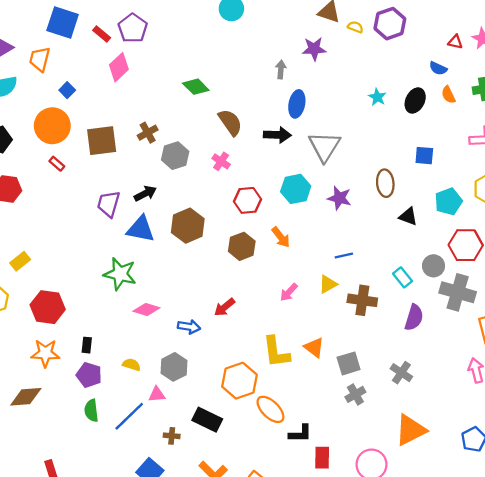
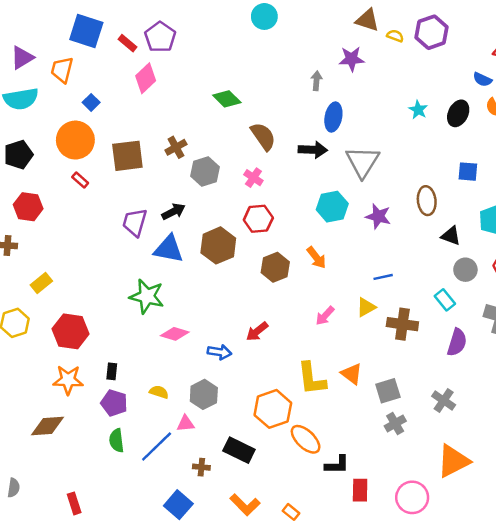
red hexagon: (247, 200) -> (258, 219), moved
gray circle: (434, 266) -> (465, 270), moved

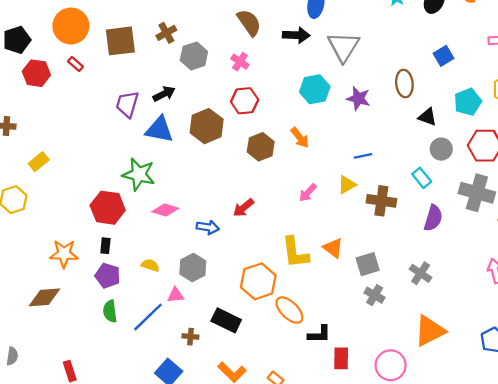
blue square: (468, 172) -> (444, 56), turned -36
red hexagon: (28, 207) -> (36, 73), moved
red hexagon: (71, 331) -> (108, 208), moved
gray cross: (395, 424) -> (375, 295), turned -30

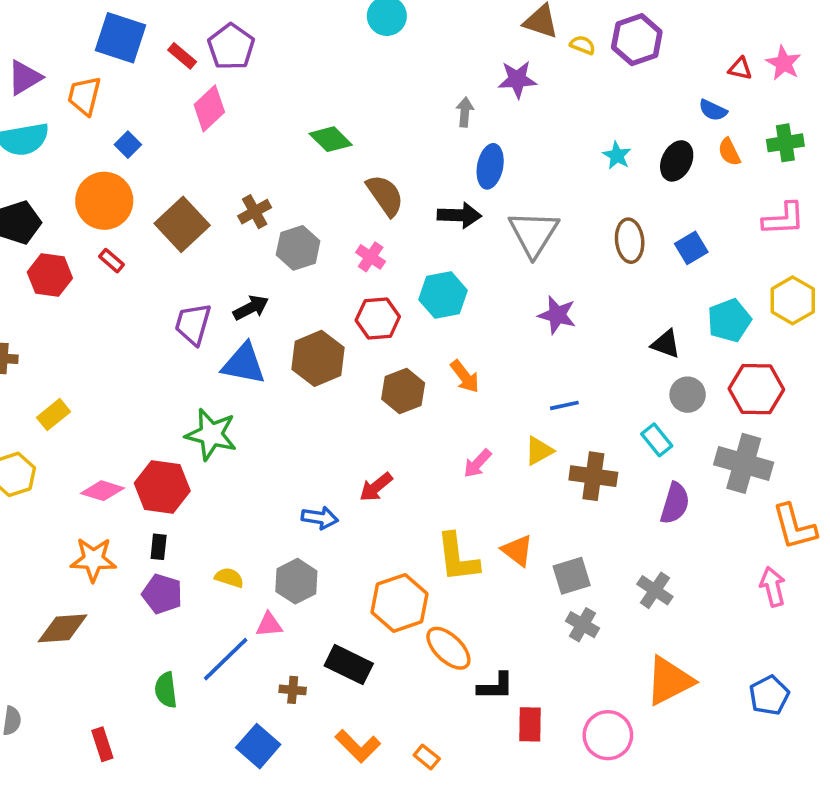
brown square: (120, 41) -> (182, 224), turned -36
brown ellipse: (404, 83) -> (630, 241), moved
cyan hexagon: (315, 89) -> (443, 295), moved
pink diamond: (165, 210) -> (102, 491), moved
green semicircle: (110, 311) -> (166, 690), moved

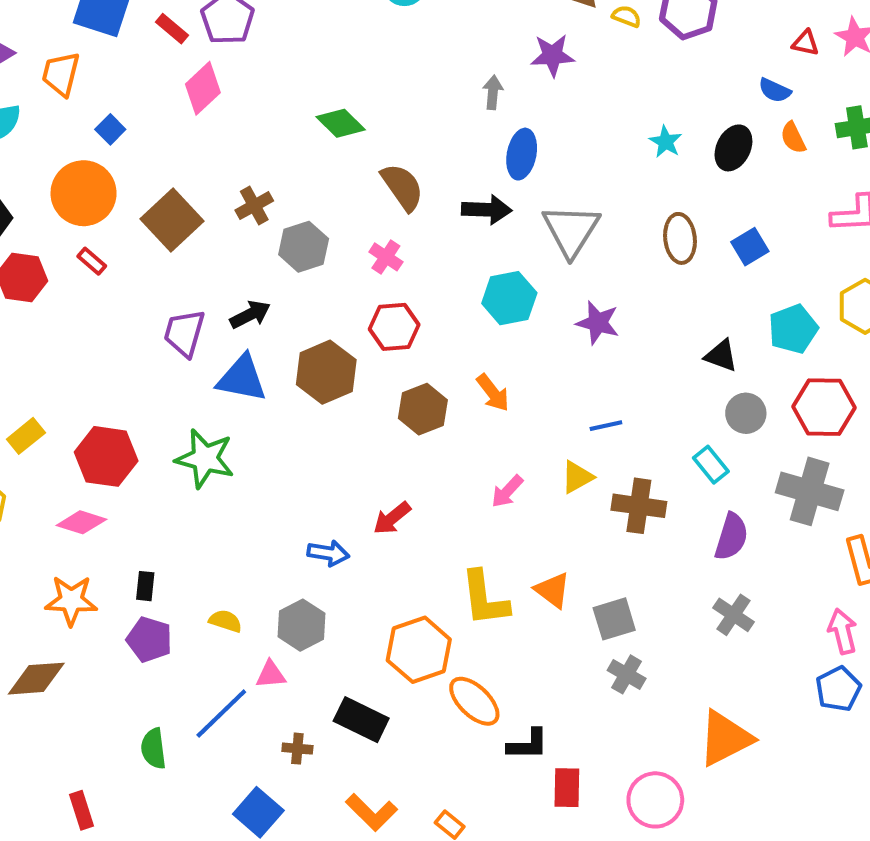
cyan hexagon: (443, 295) -> (509, 298), moved
red hexagon: (162, 487) -> (106, 456), moved
gray cross: (655, 590) -> (733, 615), moved
blue pentagon: (769, 695) -> (838, 689), moved

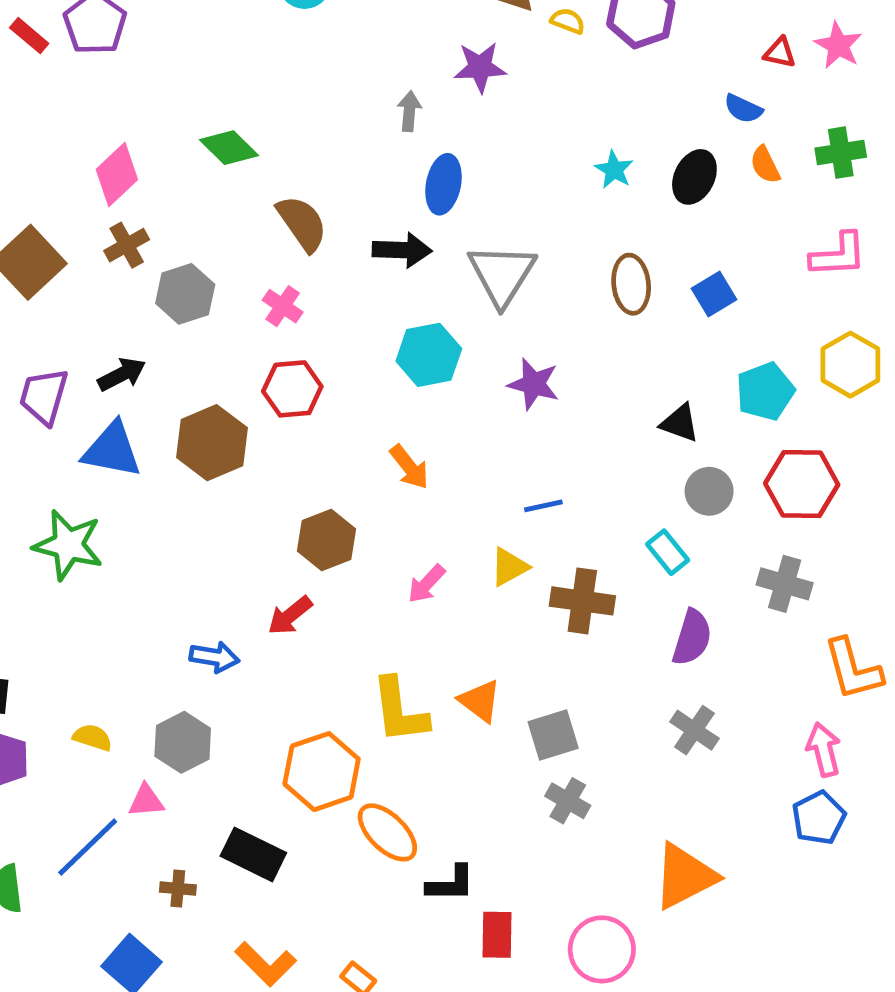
pink diamond: (203, 88) -> (117, 174), moved
brown hexagon: (423, 409) -> (326, 540), moved
gray cross: (810, 491) -> (785, 584), size x0.7

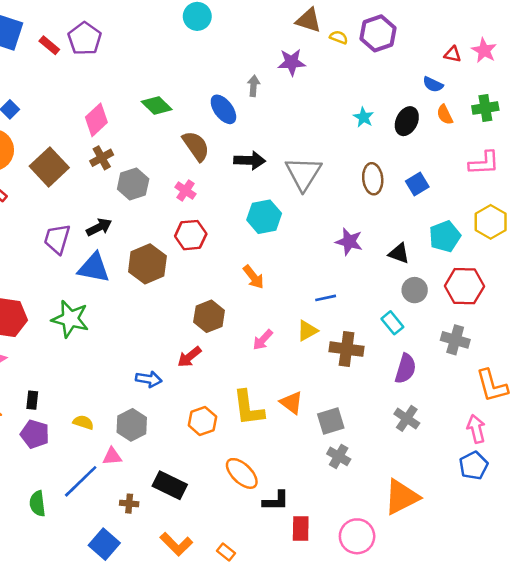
blue ellipse: (443, 184) -> (223, 109), moved, turned -48
purple star: (534, 384) -> (349, 242), moved
orange hexagon: (322, 772) -> (202, 421), moved, size x0.7

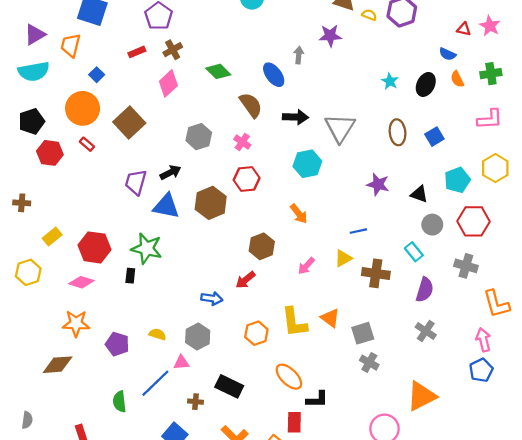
red rectangle: (49, 45) -> (137, 52), moved, turned -63
brown cross: (102, 158) -> (173, 50), moved
black rectangle: (32, 400) -> (130, 276), moved
red rectangle: (301, 528) -> (294, 422), moved

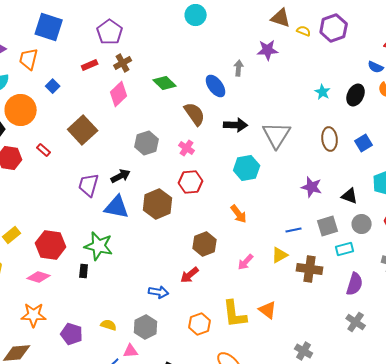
orange circle: (83, 108) -> (21, 110), moved
cyan rectangle: (414, 252) -> (345, 249), turned -66
gray square: (363, 333) -> (328, 226), moved

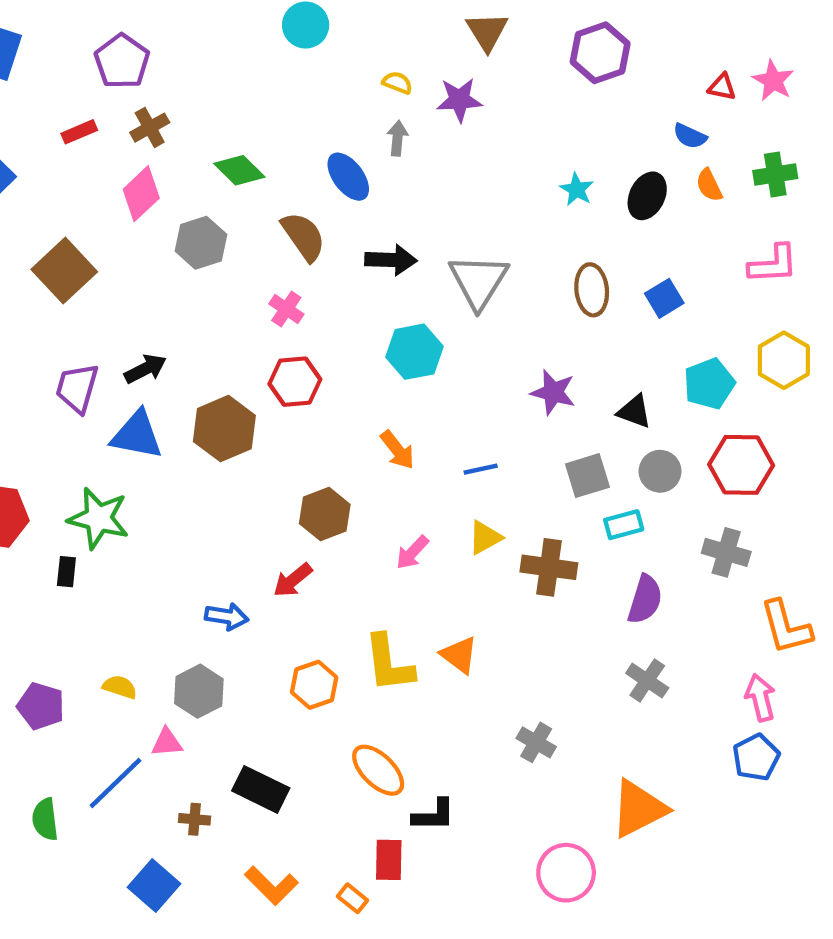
brown triangle: (281, 18) -> (487, 31), turned 40
yellow semicircle: (304, 31) -> (397, 83), moved
gray hexagon: (147, 143) -> (201, 243), moved
blue line: (294, 230) -> (481, 469), moved

